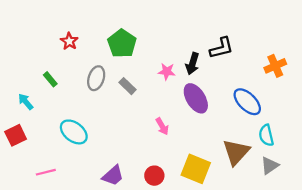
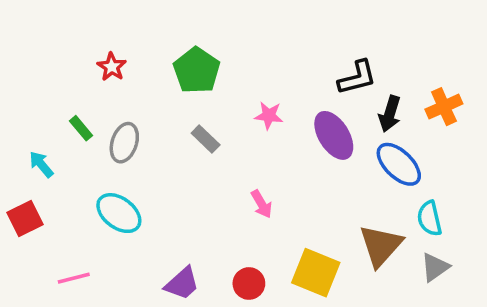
black arrow: (192, 64) -> (390, 114), moved
gray ellipse: (96, 78) -> (124, 143), moved
purple ellipse: (196, 98) -> (334, 135), moved

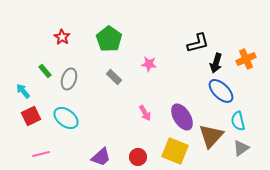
purple ellipse: (334, 135) -> (182, 117), moved
red square: (25, 218) -> (31, 116), moved

